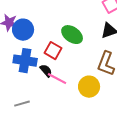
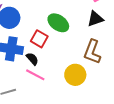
pink line: (57, 79) -> (35, 75), moved

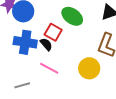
black semicircle: (32, 59) -> (46, 44), moved

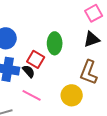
green ellipse: (72, 16) -> (55, 43), turned 55

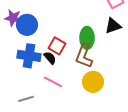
green ellipse: (55, 43) -> (87, 38), moved
brown L-shape: (89, 72) -> (84, 56), moved

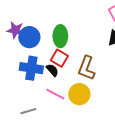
green ellipse: (87, 38) -> (60, 36), moved
yellow circle: (93, 82) -> (79, 94), moved

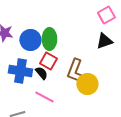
blue circle: (29, 37) -> (30, 40), moved
yellow circle: (79, 94) -> (87, 84), moved

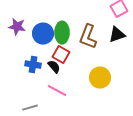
blue cross: (20, 71) -> (33, 65), size x0.7
brown L-shape: (75, 71) -> (88, 37), moved

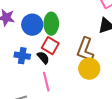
brown L-shape: (88, 37) -> (85, 50), moved
pink line: (57, 91) -> (46, 82), turned 48

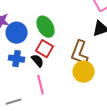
green ellipse: (51, 24) -> (46, 27), turned -30
blue circle: (32, 25) -> (17, 33), moved

